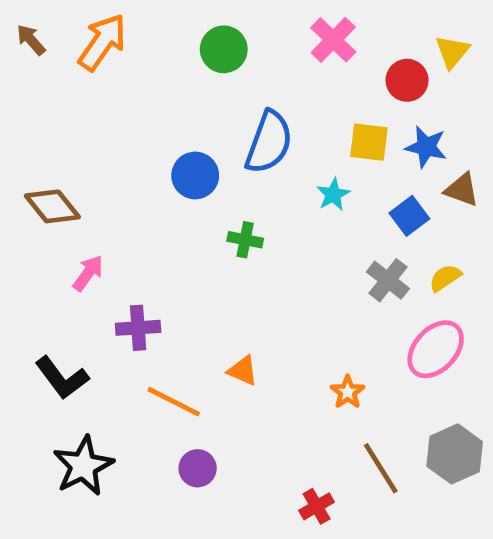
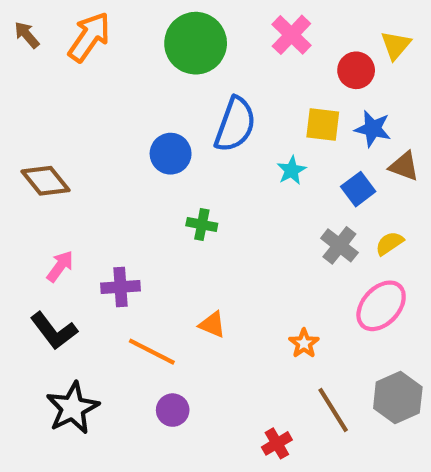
green circle: (224, 49) -> (196, 43), size x1.5
green cross: (245, 240) -> (202, 225), moved
pink arrow: (88, 273) -> (60, 266), moved

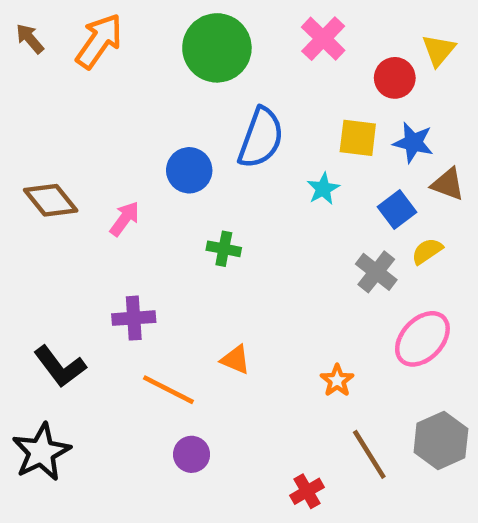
yellow semicircle: (389, 243) -> (427, 251), moved
pink arrow: (60, 266) -> (125, 219), moved
black star: (73, 408) -> (41, 452), moved

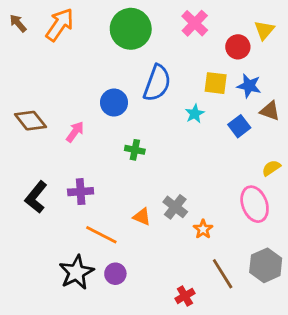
yellow semicircle: (427, 251) -> (271, 168), moved
gray cross: (376, 272) -> (175, 207), moved
pink ellipse: (422, 339) -> (255, 204), turned -64
black L-shape: (60, 367) -> (36, 197), moved, turned 76
black star: (41, 452) -> (76, 272), moved

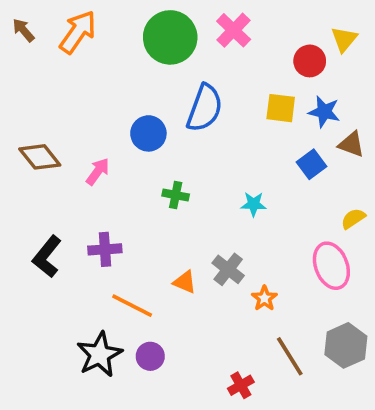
pink cross: (195, 23) -> (234, 30), moved
cyan star: (195, 114) -> (254, 204), moved, turned 30

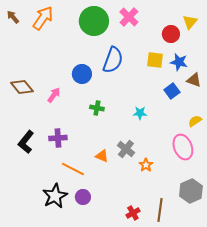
brown line: (290, 356) -> (160, 210), moved, turned 40

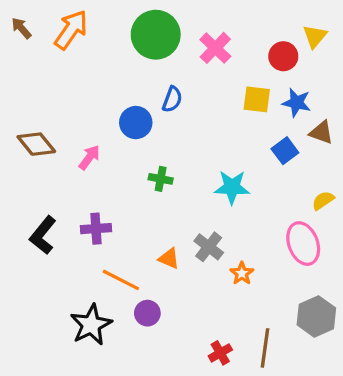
pink cross: (129, 17) -> (215, 48), moved
blue semicircle: (113, 60) -> (172, 99), moved, size x0.6
cyan star: (140, 113) -> (232, 187), size x1.5
purple circle: (83, 197) -> (147, 313), moved

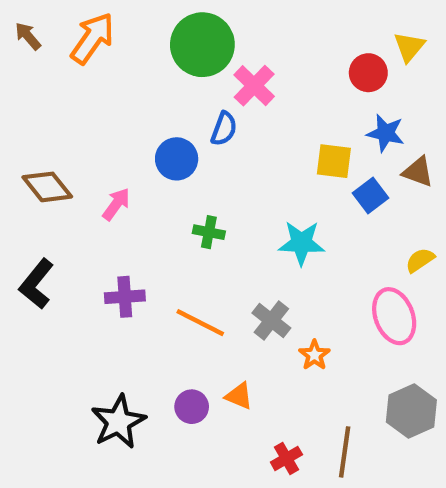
pink cross: (215, 48) -> (254, 86), moved
yellow square: (257, 99) -> (334, 161), moved
black L-shape: (43, 235) -> (36, 284), moved
orange triangle: (169, 258) -> (239, 396), moved
orange line: (121, 280) -> (200, 323), moved

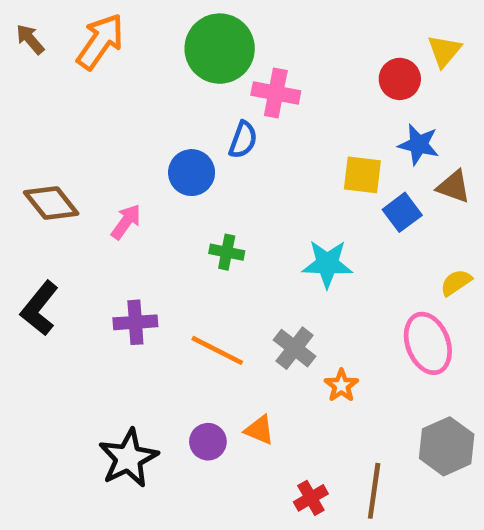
pink cross: (254, 86) -> (276, 93), turned -33

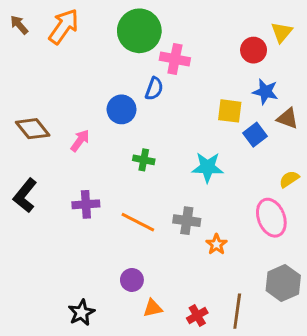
gray cross: (295, 348) -> (187, 221), turned -30
orange triangle: (259, 430) -> (153, 308), moved, turned -36
black star: (128, 458) -> (81, 313), moved, size x0.7

